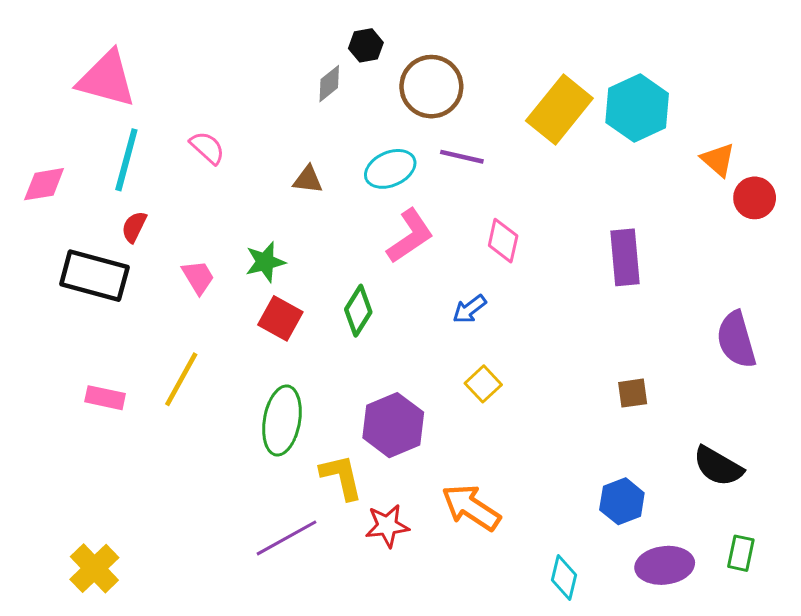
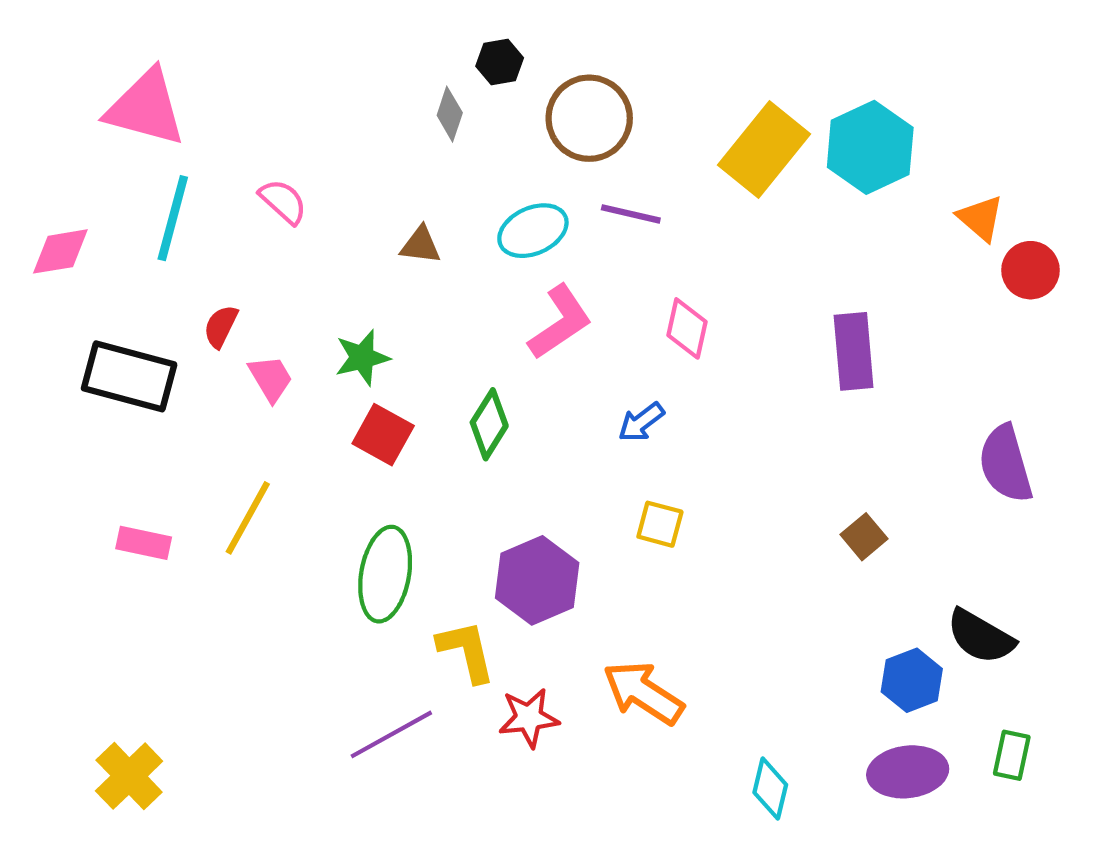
gray diamond: (329, 84) -> (450, 114), turned -33
red semicircle: (134, 227) -> (221, 326), moved
yellow square: (483, 384) -> (660, 524), turned -32
brown square: (633, 393) -> (864, 537), turned -32
blue hexagon: (622, 501) -> (912, 680), moved

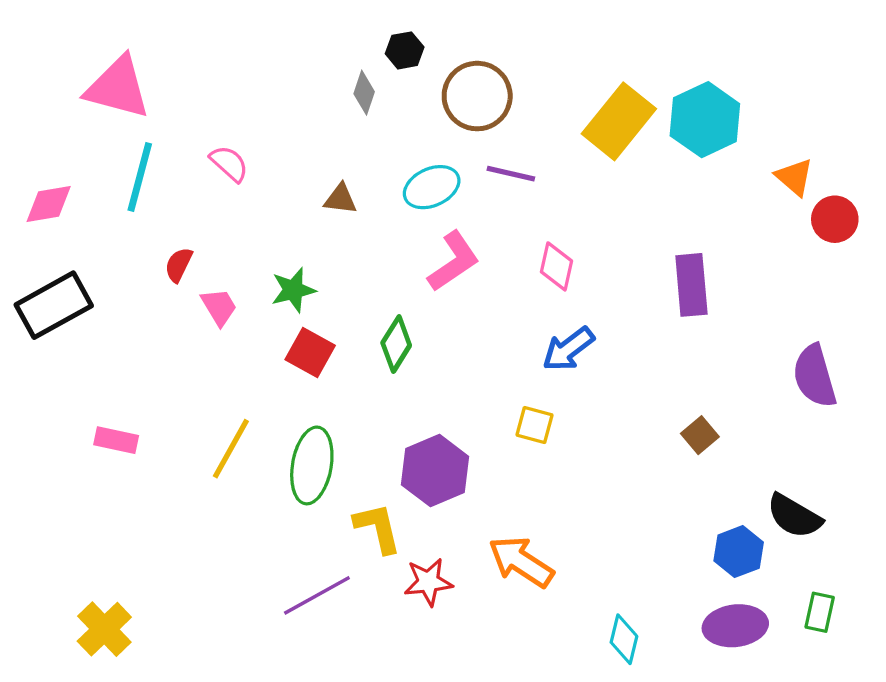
black rectangle: (129, 376) -> (54, 305), moved, turned -44
blue arrow: (641, 422) -> (568, 349), moved, size x1.4
yellow line: (248, 518) -> (231, 449), moved

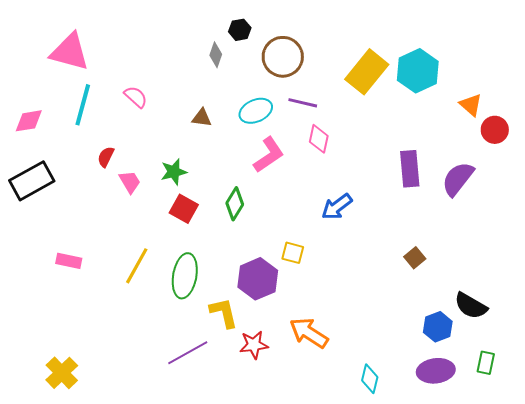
pink diamond: (556, 266) -> (319, 139), moved
purple semicircle: (815, 376) -> (458, 179), moved, turned 54
yellow square: (535, 425) -> (293, 253), moved

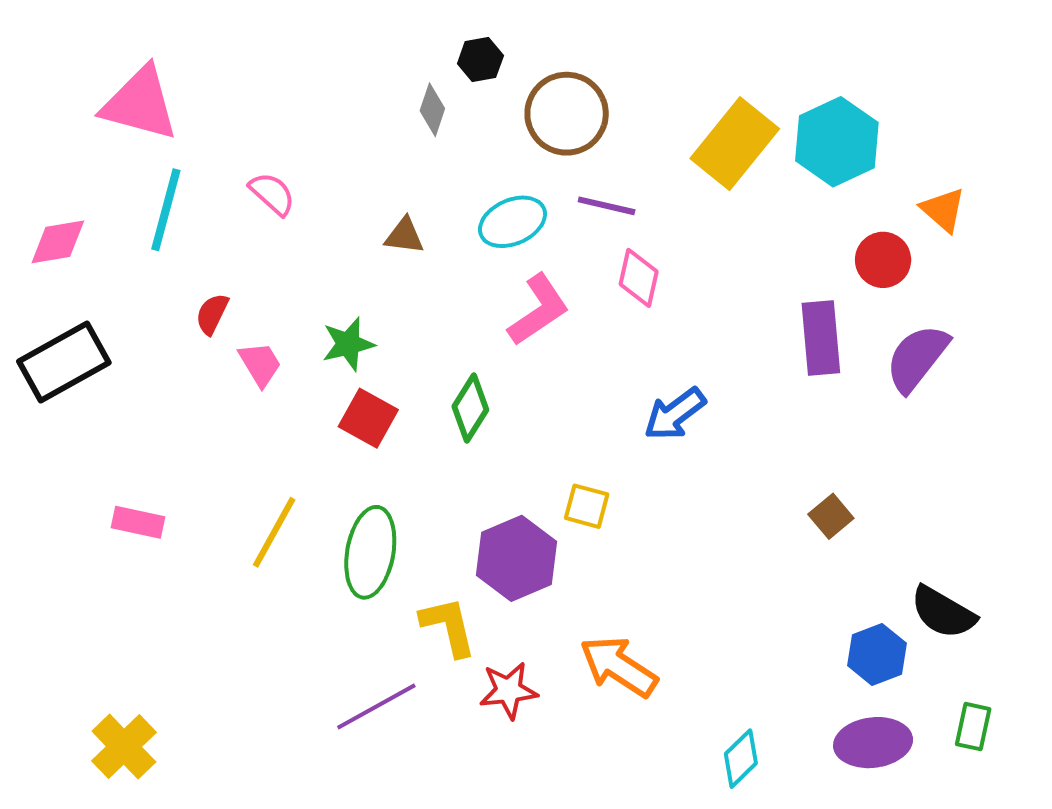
red circle: (495, 130) -> (883, 260), moved
cyan diamond: (370, 379) -> (741, 759), turned 32

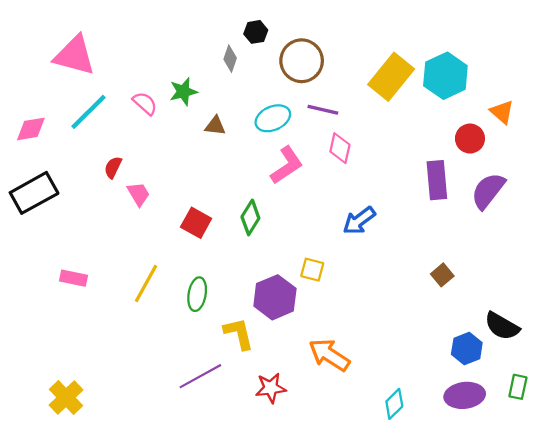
cyan line: (166, 210) -> (88, 112), turned 30
green star: (348, 344) -> (183, 92), moved
green ellipse: (370, 552) -> (197, 294), size x0.7
red star: (508, 690) -> (271, 388), moved

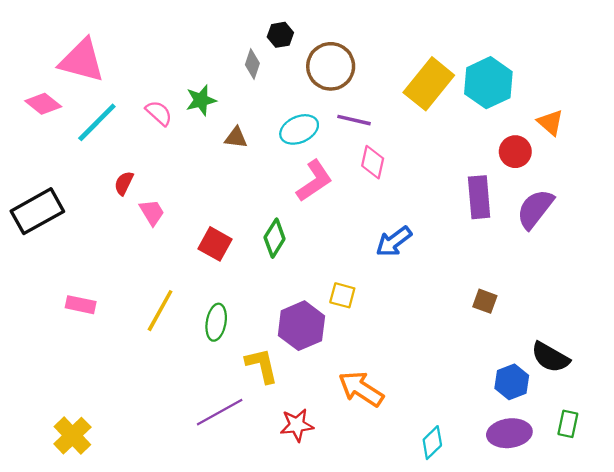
pink diamond: (31, 129) -> (43, 104), moved, turned 48
brown square: (442, 275) -> (485, 301), turned -30

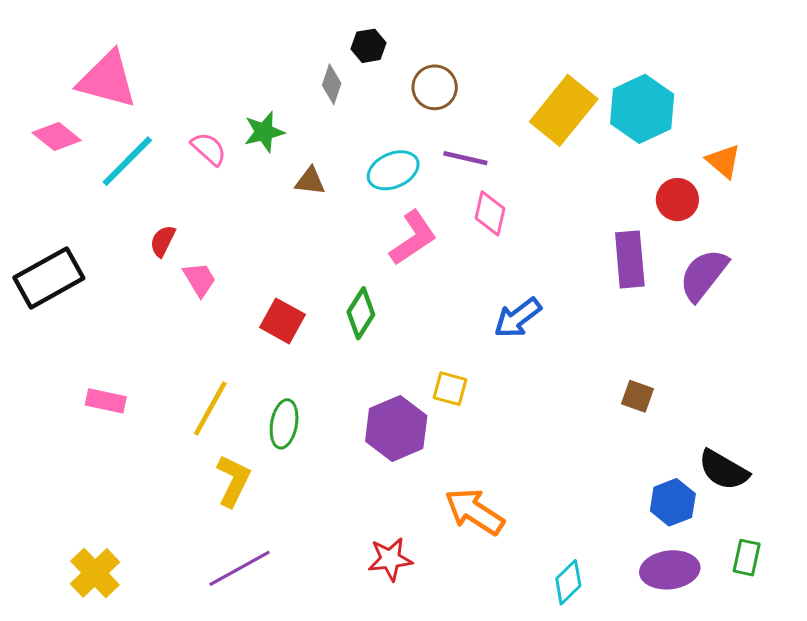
brown circle: (331, 66) -> (435, 87), size x0.7
yellow L-shape: (262, 365) -> (233, 481), moved, turned 39
purple line: (220, 412) -> (239, 568), moved

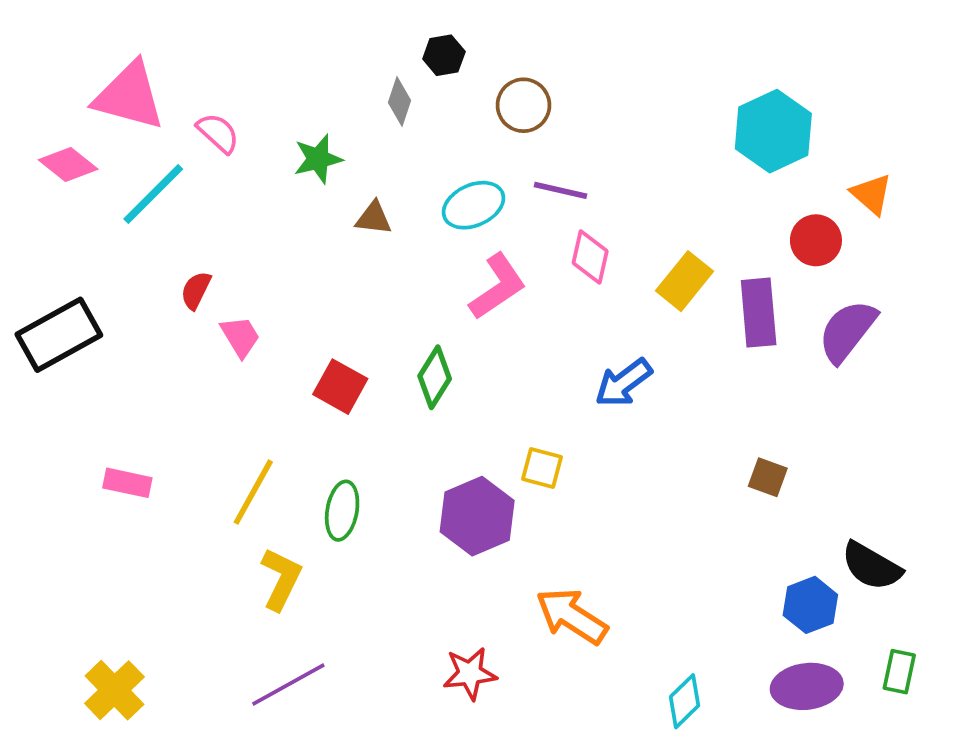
yellow rectangle: (564, 110) -> (685, 281), moved, size x0.7
pink semicircle: (209, 149) -> (218, 133), moved

